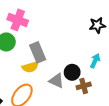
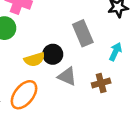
gray rectangle: (38, 52) -> (83, 33), moved
black circle: (72, 72) -> (53, 54), moved

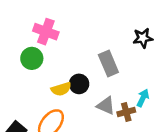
cyan arrow: (115, 52) -> (143, 98), moved
gray triangle: (67, 76) -> (106, 106), moved

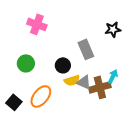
green circle: (32, 58) -> (26, 63), moved
yellow semicircle: (61, 89) -> (72, 80), moved
brown cross: (126, 112) -> (100, 87), size x1.5

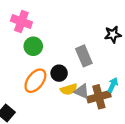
pink cross: (37, 24) -> (21, 22), moved
green circle: (26, 63) -> (33, 46), moved
orange ellipse: (41, 96) -> (35, 81), moved

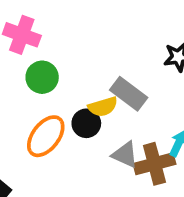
gray rectangle: (84, 56) -> (129, 94), turned -30
yellow semicircle: (69, 89) -> (103, 107), moved

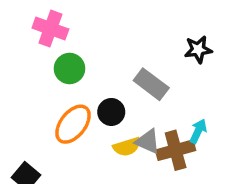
yellow semicircle: (103, 107) -> (127, 147), moved

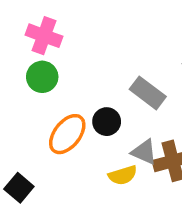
green circle: (70, 69) -> (42, 77), moved
yellow semicircle: (127, 147) -> (123, 175), moved

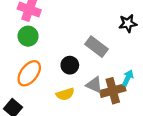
orange ellipse: (67, 134) -> (29, 73), moved
yellow semicircle: (123, 175) -> (65, 94), moved

